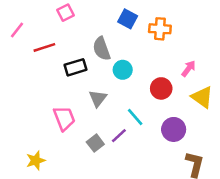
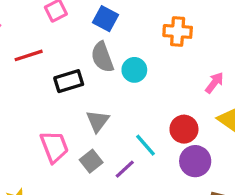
blue square: (128, 19) -> (106, 19), moved
cyan circle: (123, 70) -> (134, 70), moved
red circle: (161, 88) -> (184, 129), moved
gray square: (95, 143) -> (91, 161), moved

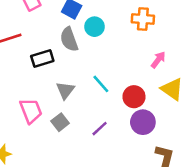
orange cross: (178, 31) -> (143, 19), moved
cyan circle: (134, 70) -> (95, 27), moved
cyan line: (146, 145) -> (101, 84), moved
purple line: (125, 169) -> (100, 129), moved

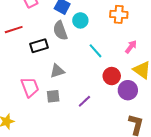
cyan line: (101, 84) -> (96, 51), moved
gray triangle: (65, 90) -> (57, 71), turned 35
gray square: (60, 122) -> (53, 96), turned 32
purple circle: (143, 122) -> (128, 90), moved

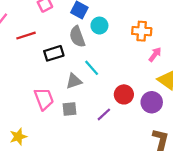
orange cross: (119, 14) -> (142, 31), moved
cyan line: (96, 51) -> (92, 68), moved
red circle: (112, 76) -> (124, 94), moved

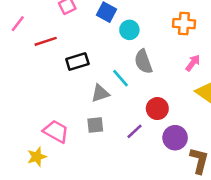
orange cross: (142, 31) -> (184, 24), moved
gray semicircle: (77, 37) -> (143, 62), moved
pink trapezoid: (44, 99) -> (56, 131), moved, turned -40
purple circle: (152, 102) -> (175, 138), moved

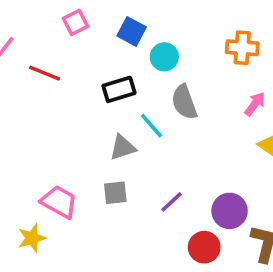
red line: (46, 41) -> (45, 73), turned 40
black rectangle: (77, 62) -> (119, 89), moved
red circle: (157, 109) -> (204, 247), moved

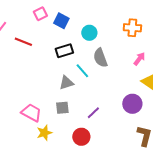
blue square: (132, 31) -> (61, 21), moved
purple circle: (230, 211) -> (132, 104), moved
yellow star: (32, 238) -> (44, 133), moved
red circle: (204, 247) -> (81, 137), moved

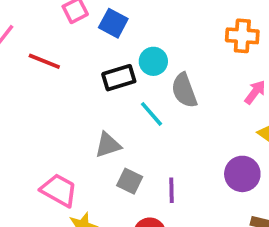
cyan circle: (89, 33) -> (153, 61), moved
gray triangle: (66, 83) -> (108, 145), moved
gray square: (62, 108) -> (130, 181), moved, turned 32
purple line: (93, 113) -> (171, 190), turned -48

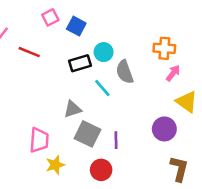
orange cross: (242, 36) -> (164, 48), moved
gray square: (130, 181) -> (87, 134), size x1.5
pink trapezoid: (59, 190) -> (39, 140), turned 65

